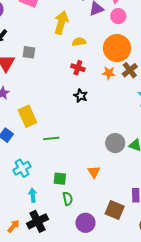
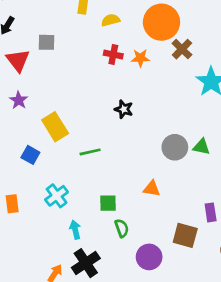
orange star: (109, 73) -> (140, 58), moved
black star: (81, 96) -> (124, 109), moved
orange triangle: (94, 172) -> (152, 189), turned -40

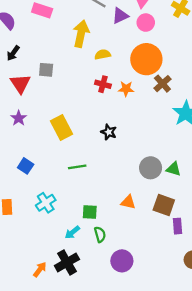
yellow rectangle: (55, 127) -> (61, 127), moved
cyan arrow: (75, 230) -> (72, 232), moved, turned -119
brown square: (185, 235) -> (164, 205), moved

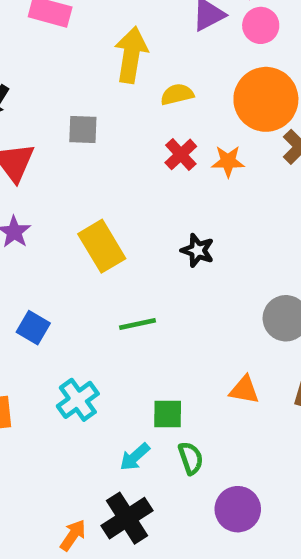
gray square: (46, 70) -> (83, 130), moved
red cross: (103, 84) -> (181, 154), turned 35

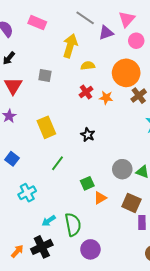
pink circle: (261, 25) -> (136, 41), moved
green line: (138, 324) -> (57, 163), turned -49
orange triangle: (244, 390) -> (100, 198), turned -48
green square: (168, 414) -> (87, 183), moved, turned -32
green semicircle: (191, 458) -> (73, 225), size x1.6

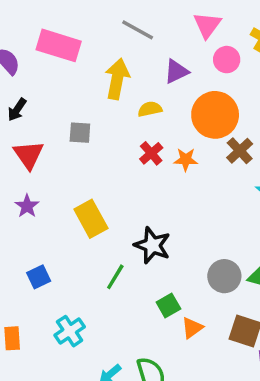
pink rectangle: (37, 23) -> (59, 45), size x1.4
purple triangle: (106, 33) -> (176, 71), moved
black star: (88, 135) -> (152, 245), moved, size x1.5
blue square: (12, 159) -> (39, 277), turned 32

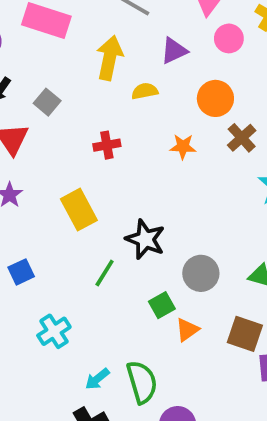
orange circle: (215, 115) -> (215, 98), size x0.7
gray square: (80, 133) -> (47, 102), moved, turned 35
red cross: (151, 153) -> (107, 145), moved, turned 30
gray circle: (224, 276) -> (201, 273), moved

